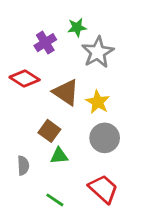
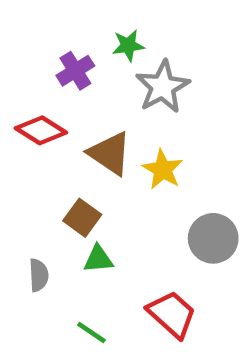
gray circle: (105, 138) -> (213, 238), moved

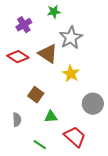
green star: (128, 45) -> (54, 12), moved
purple cross: (75, 71) -> (24, 25), moved
brown triangle: (110, 153) -> (48, 54), moved
green triangle: (98, 259) -> (51, 117), moved

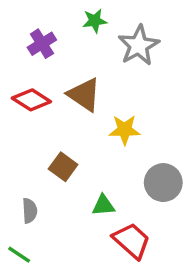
gray star: (71, 38) -> (139, 45), moved
yellow star: (71, 74) -> (125, 130), turned -30
green triangle: (51, 117) -> (103, 205), moved
green line: (40, 145) -> (19, 255), moved

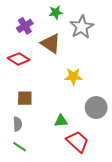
brown triangle: (84, 95) -> (51, 43), moved
brown square: (63, 167) -> (25, 98), moved, turned -35
green line: (19, 255) -> (20, 147), moved

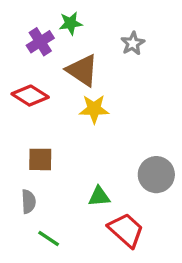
green star: (56, 12) -> (71, 23), moved
gray star: (82, 27) -> (133, 43), size x0.6
yellow star: (73, 76) -> (94, 109), moved
green line: (20, 147) -> (49, 239), moved

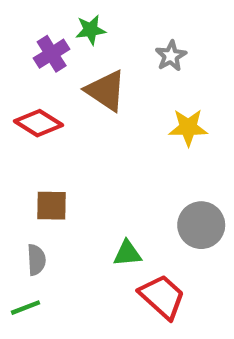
yellow star: (94, 109) -> (188, 127), moved
green line: (49, 239) -> (25, 308), moved, turned -55

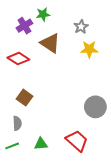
yellow star: (188, 127) -> (89, 49), moved
brown square: (52, 206) -> (24, 98), turned 35
green triangle: (127, 253) -> (41, 144), moved

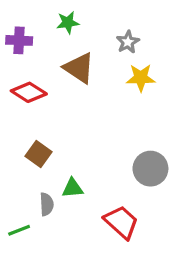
purple cross: (24, 26) -> (19, 40), moved, turned 35
gray semicircle: (17, 123) -> (47, 204), moved
green triangle: (41, 144) -> (73, 188), moved

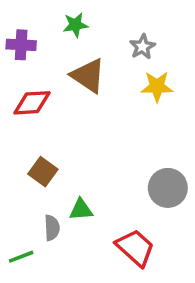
red diamond: (29, 92) -> (32, 103), turned -36

